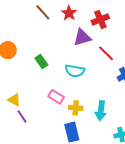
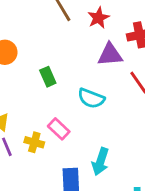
yellow cross: (76, 108) -> (34, 142), moved
cyan arrow: (101, 111) -> (100, 162), moved

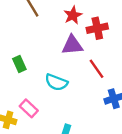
red star: (98, 18) -> (73, 15), moved

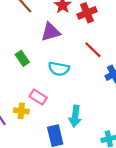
purple triangle: (72, 45) -> (51, 32), moved

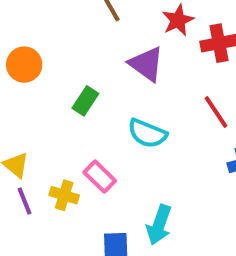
purple triangle: (51, 32) -> (146, 64), turned 40
green rectangle: (22, 58) -> (85, 101), turned 56

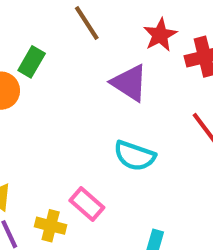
green rectangle: (85, 101) -> (32, 62), moved

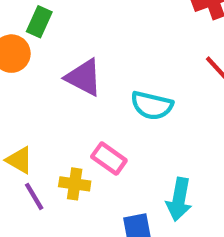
purple triangle: (129, 83) -> (84, 77), moved

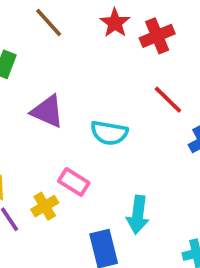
yellow cross: (75, 184) -> (45, 206), turned -36

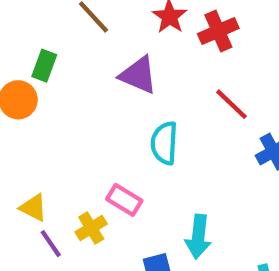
purple triangle: (48, 111) -> (138, 75), moved
cyan semicircle: (109, 133) -> (164, 143), turned 84

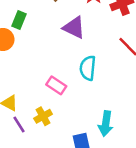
pink rectangle: (124, 200) -> (56, 85), moved

